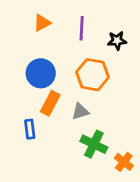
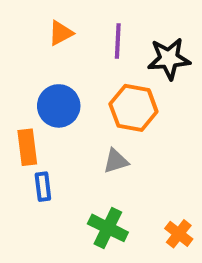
black star: (117, 41) -> (169, 59), size x1.5
orange rectangle: (50, 103) -> (27, 147), moved, turned -35
green cross: (94, 144) -> (108, 228), moved

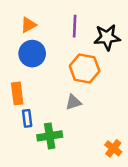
orange triangle: (61, 33) -> (28, 25), moved
blue circle: (59, 106) -> (32, 54), moved
green cross: (108, 228) -> (50, 136), moved, turned -35

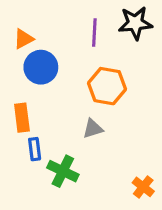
orange triangle: (28, 25) -> (24, 39), moved
black star: (107, 37) -> (135, 23), moved
green cross: (50, 136) -> (63, 171), turned 35

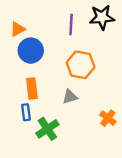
orange rectangle: (22, 118) -> (32, 88), moved
green cross: (63, 171) -> (47, 129), turned 30
orange cross: (143, 187) -> (108, 118), moved

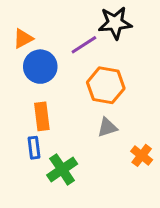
black star: (102, 17) -> (115, 23), moved
purple line: (71, 24) -> (84, 45), moved, turned 54
gray triangle: (70, 97) -> (107, 127), moved

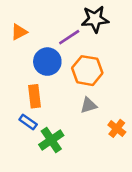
blue circle: (40, 67) -> (47, 62), moved
blue rectangle: (34, 148) -> (28, 122), turned -48

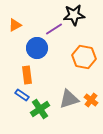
orange hexagon: (87, 71) -> (84, 57), moved
gray triangle: (89, 105) -> (69, 99), moved, size x1.5

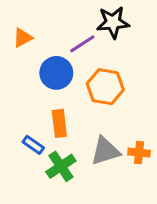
orange hexagon: (84, 57) -> (105, 87), moved
orange rectangle: (27, 75) -> (59, 123), moved
orange cross: (91, 100) -> (139, 153), turned -32

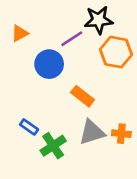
orange hexagon: (105, 87) -> (116, 52), moved
orange rectangle: (59, 123) -> (83, 96), moved, turned -45

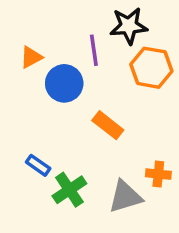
orange triangle: (20, 33) -> (31, 57), moved
purple line: (72, 39) -> (94, 50), turned -65
gray triangle: (92, 132) -> (125, 197), moved

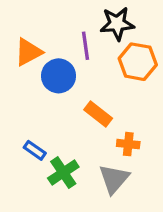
orange triangle: (31, 57) -> (28, 52), size x1.4
orange cross: (158, 174) -> (128, 144), moved
gray triangle: (125, 197) -> (114, 179), turned -32

